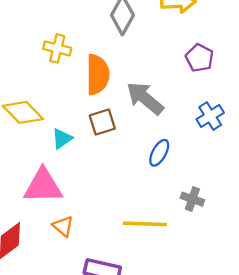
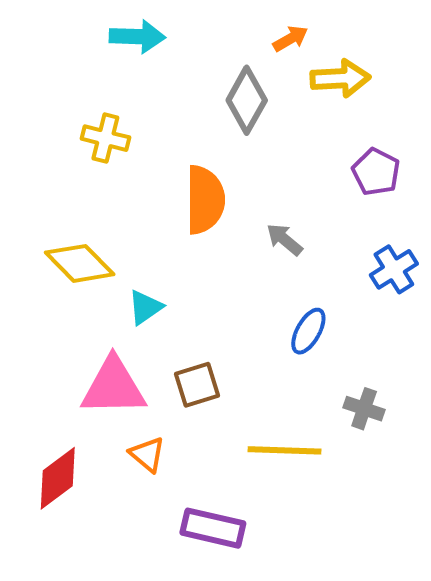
yellow cross: (57, 48) -> (105, 138), moved
gray arrow: (145, 98) -> (284, 240), size x0.6
brown square: (102, 122) -> (197, 385), moved

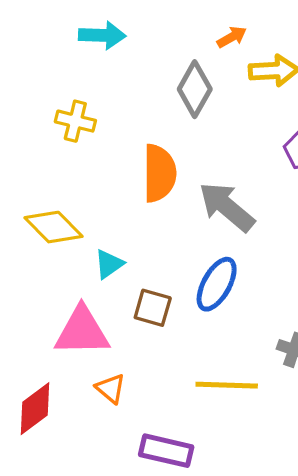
gray arrow: (284, 240) -> (227, 207), size x1.8
blue ellipse: (308, 331) -> (217, 284), moved, size x1.4
brown square: (197, 385) -> (153, 308), moved, turned 33

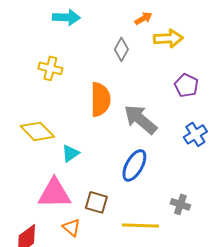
gray diamond: (195, 89) -> (121, 49), size x0.7
brown square: (153, 308) -> (96, 202), moved

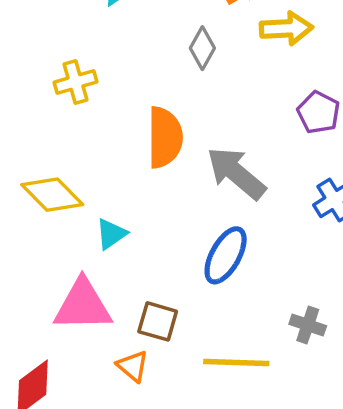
yellow cross: (50, 68) -> (75, 82), turned -30
orange triangle: (71, 227) -> (133, 366), moved

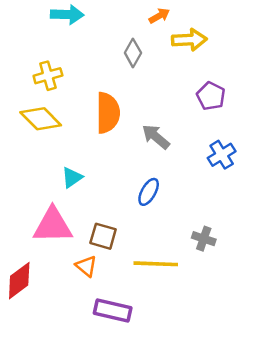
gray arrow: (236, 173) -> (156, 137), size x0.7
yellow diamond: (52, 195) -> (41, 119), moved
blue ellipse: (226, 255) -> (149, 192), size x0.7

